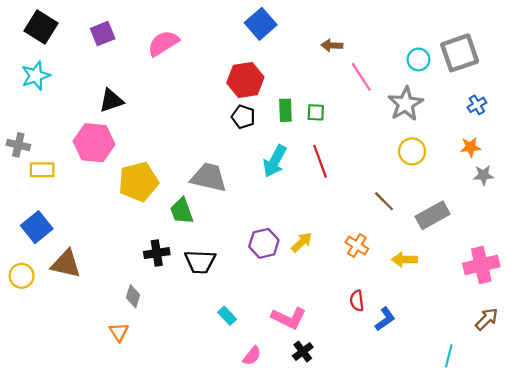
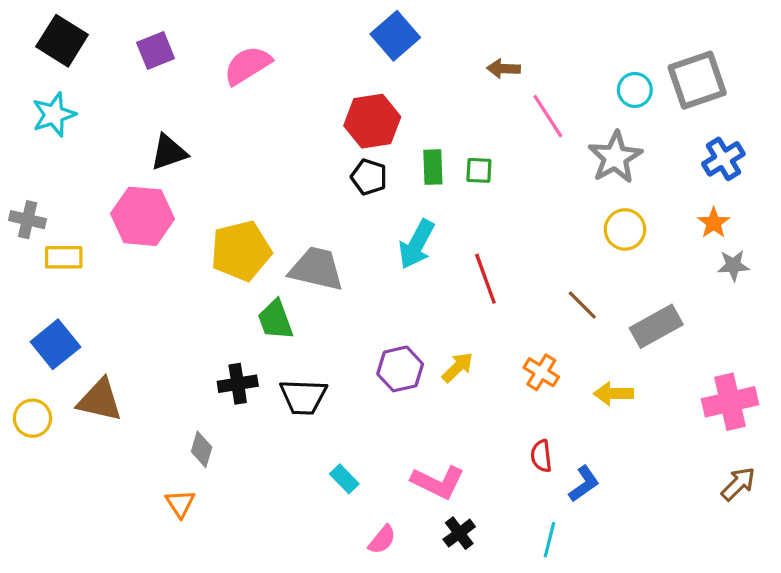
blue cross: (477, 105) -> (723, 159), size x1.4
orange star: (470, 147) -> (714, 223), turned -30
red line: (320, 161) -> (485, 279), moved
yellow pentagon: (138, 182) -> (241, 251), moved
cyan line: (449, 356) -> (549, 540), moved

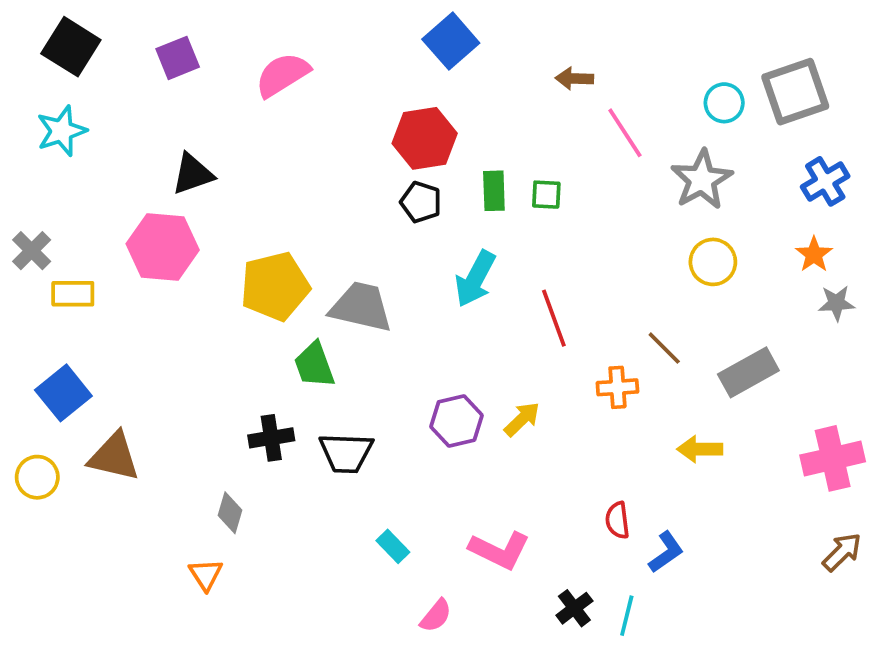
gray cross: (28, 220) -> (32, 251), turned 32
orange cross: (541, 372) -> (617, 387), moved, turned -36
black cross: (459, 533) -> (574, 608), moved

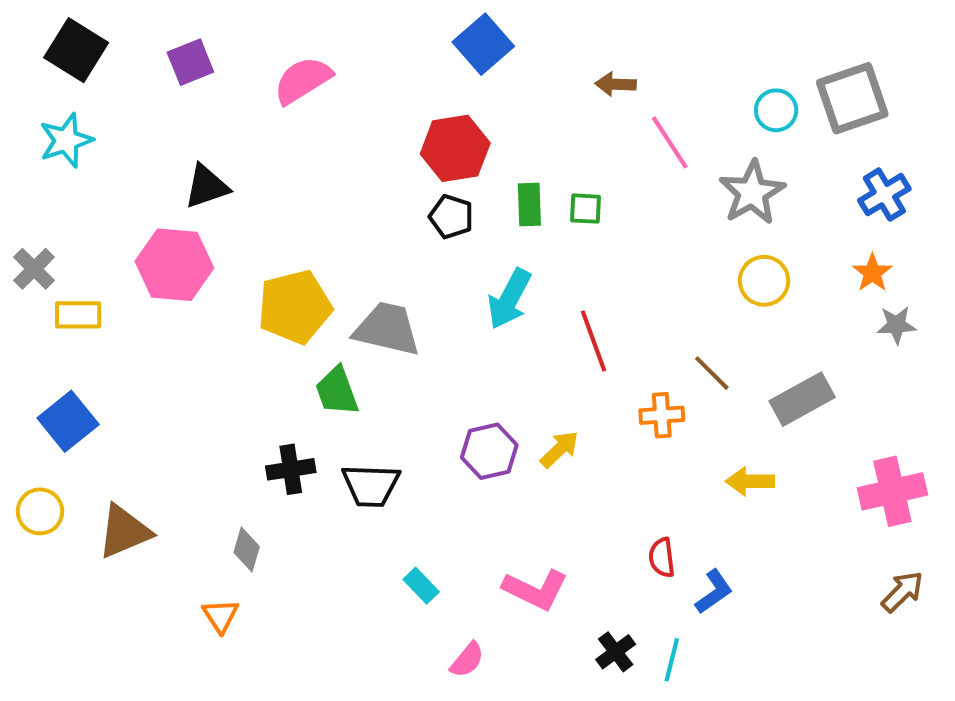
brown triangle: (114, 457) -> (124, 531), moved, turned -36

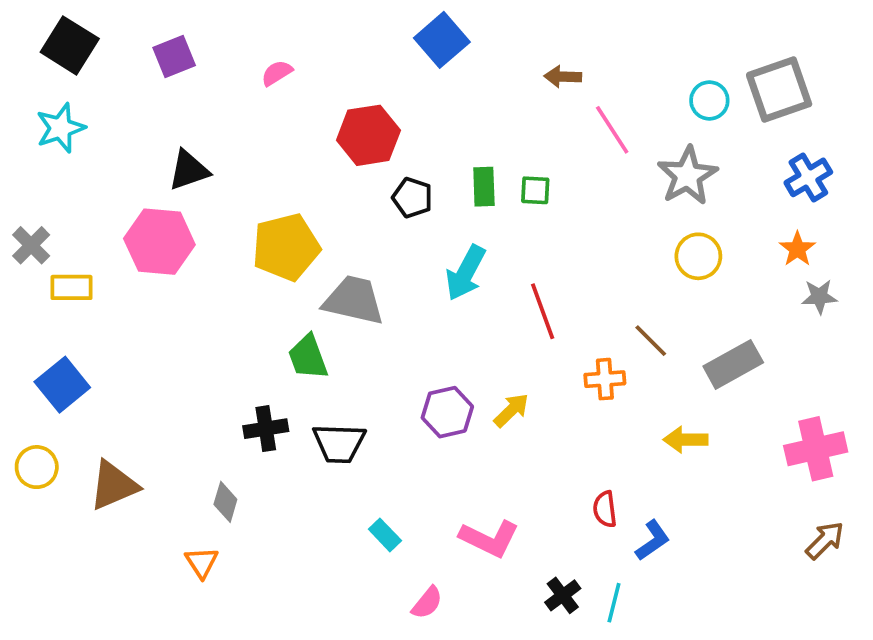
pink semicircle: (303, 80) -> (277, 73), size x0.6
red hexagon: (455, 148) -> (368, 135), moved
yellow pentagon: (295, 307) -> (286, 247), moved

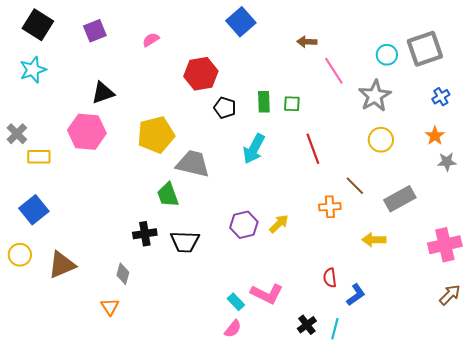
blue cross: (808, 177) -> (441, 97), size x0.7
red line: (543, 311) -> (313, 149), moved
cyan rectangle: (385, 535) -> (236, 302), moved

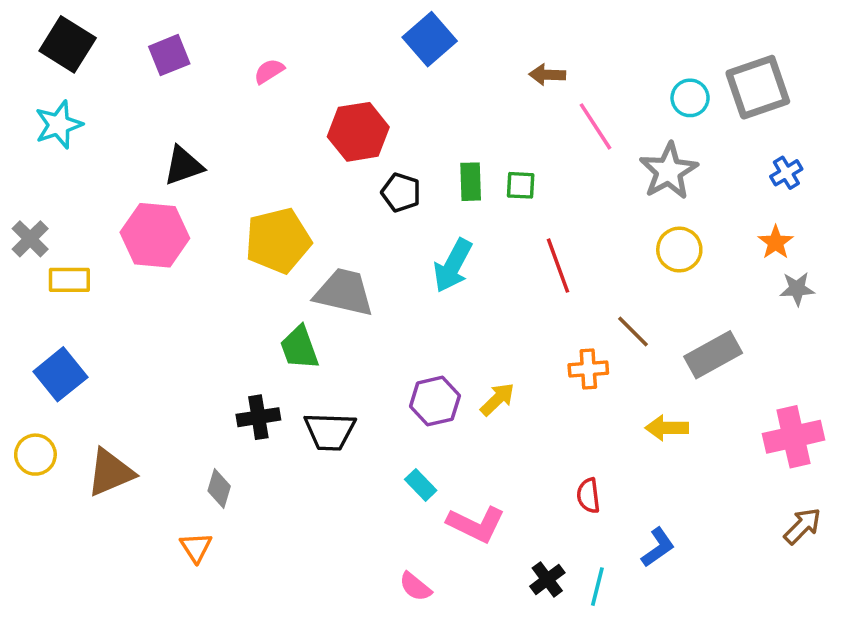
blue L-shape: (356, 295) -> (658, 547), moved
cyan rectangle: (236, 302) -> (421, 485), moved
pink semicircle: (233, 329) -> (415, 587), turned 90

